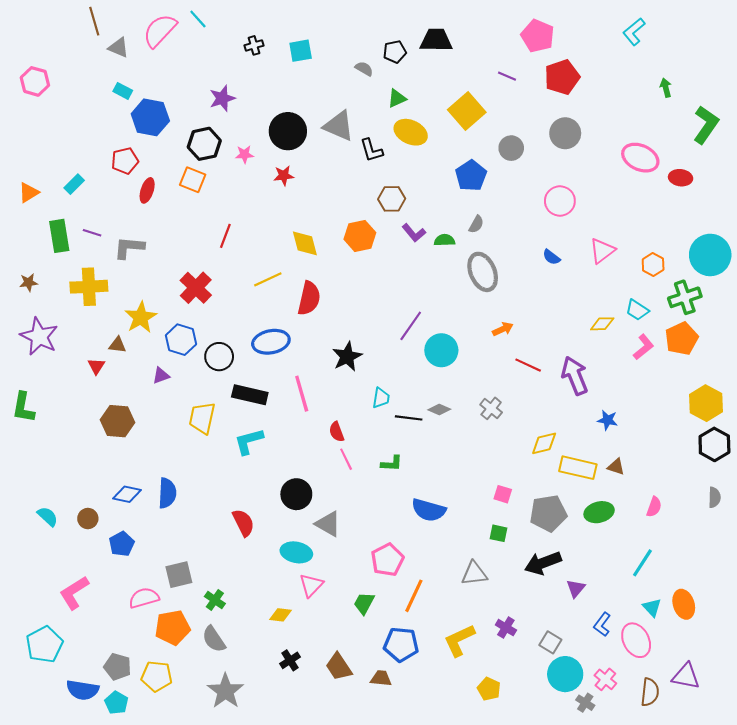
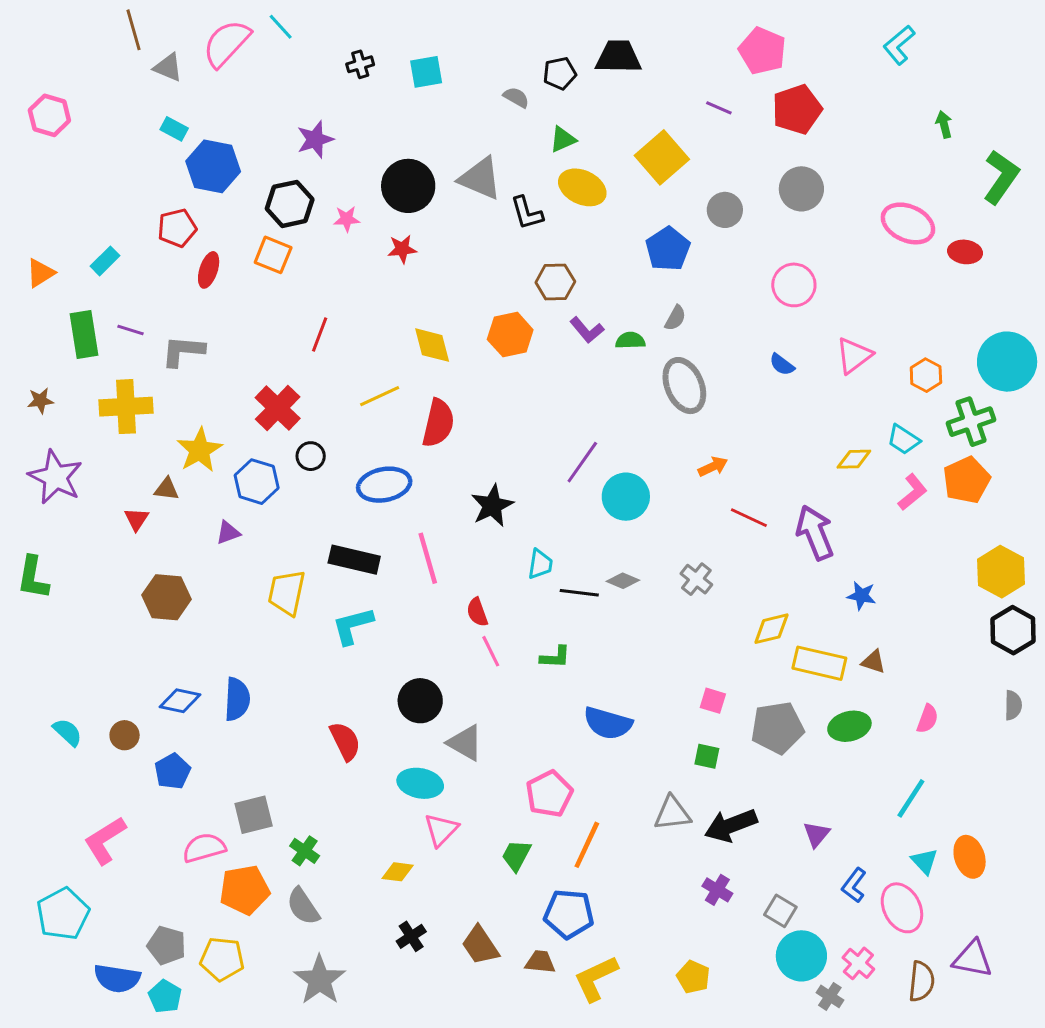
black circle: (219, 357) -> (311, 456), moved, size x0.7
black arrow: (543, 563) -> (731, 825), moved
yellow L-shape: (459, 640) -> (596, 978), moved

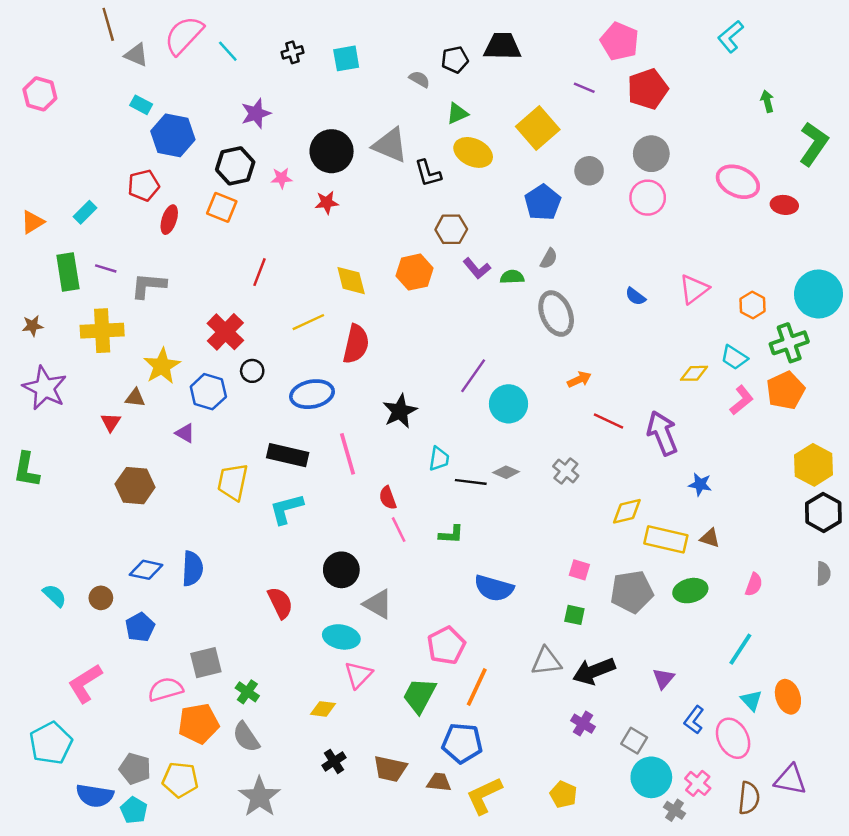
cyan line: (281, 27) -> (228, 51), moved
pink circle: (794, 285) -> (648, 198), moved
purple triangle: (228, 533) -> (185, 433), turned 50
green trapezoid: (516, 855) -> (419, 696), size x1.4
brown trapezoid: (480, 945) -> (390, 769), turned -44

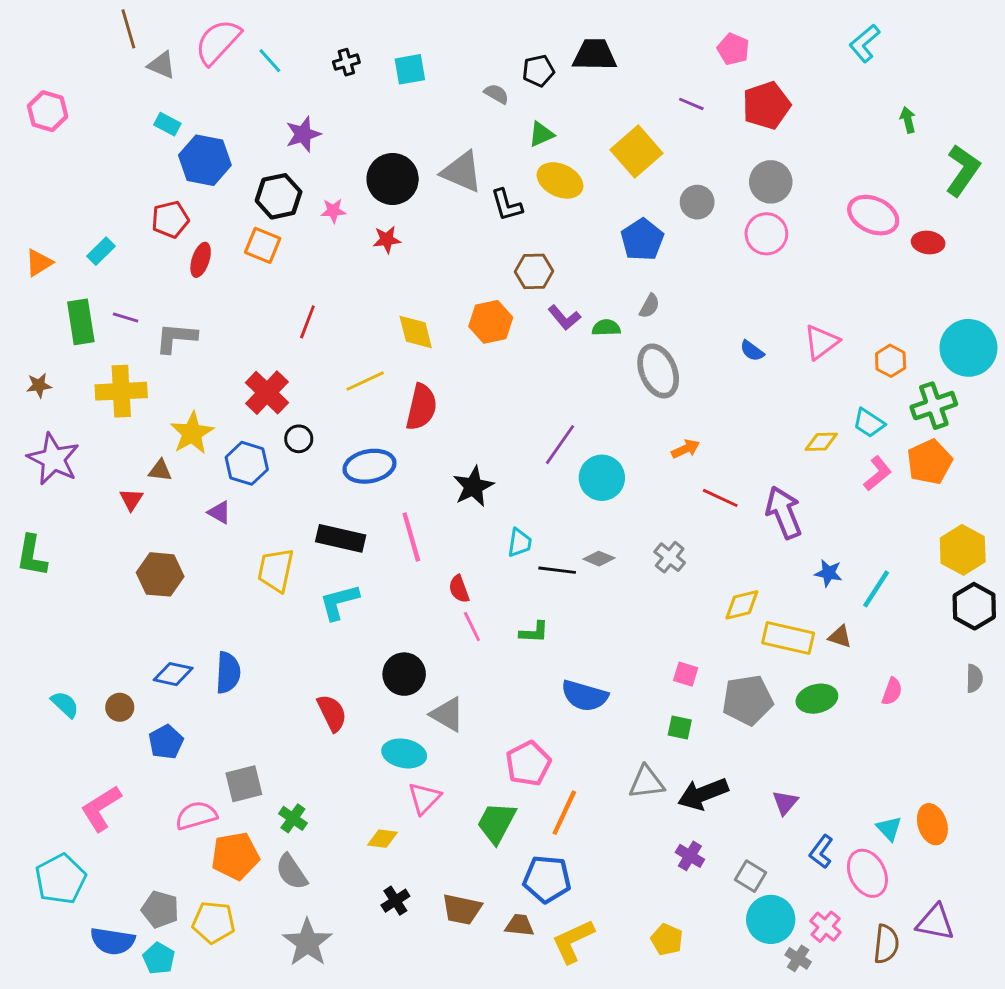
pink pentagon: (620, 41) -> (733, 49), size x0.7
cyan line: (740, 649) -> (876, 589), moved

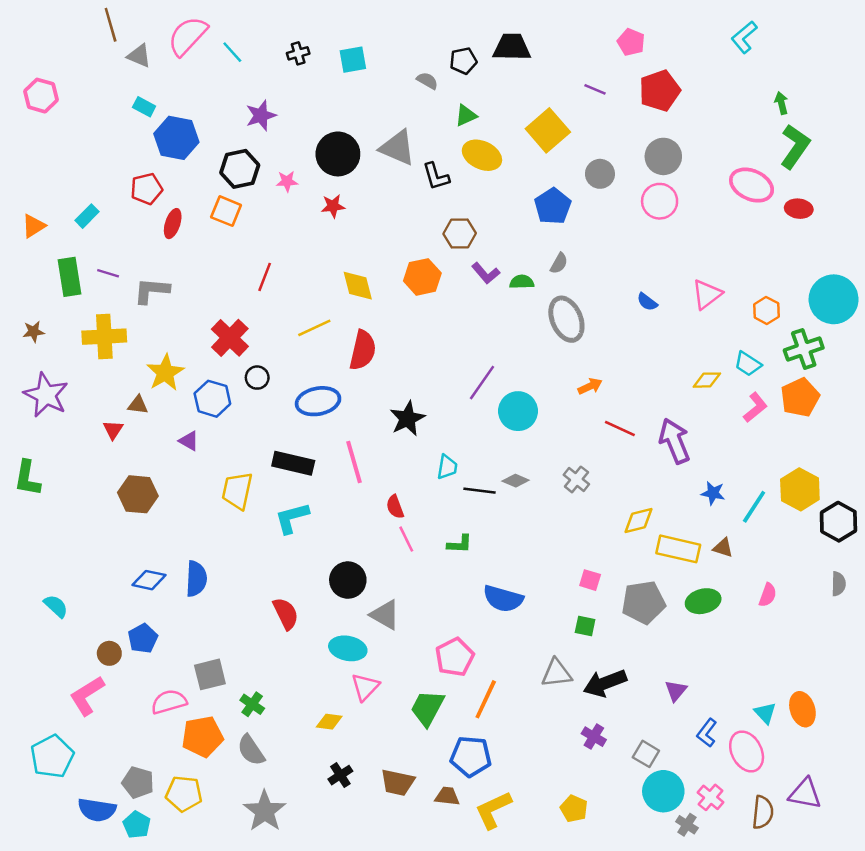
green L-shape: (963, 170) -> (795, 147), moved
yellow hexagon: (963, 550) -> (800, 489), moved
brown circle: (120, 707) -> (109, 653), moved

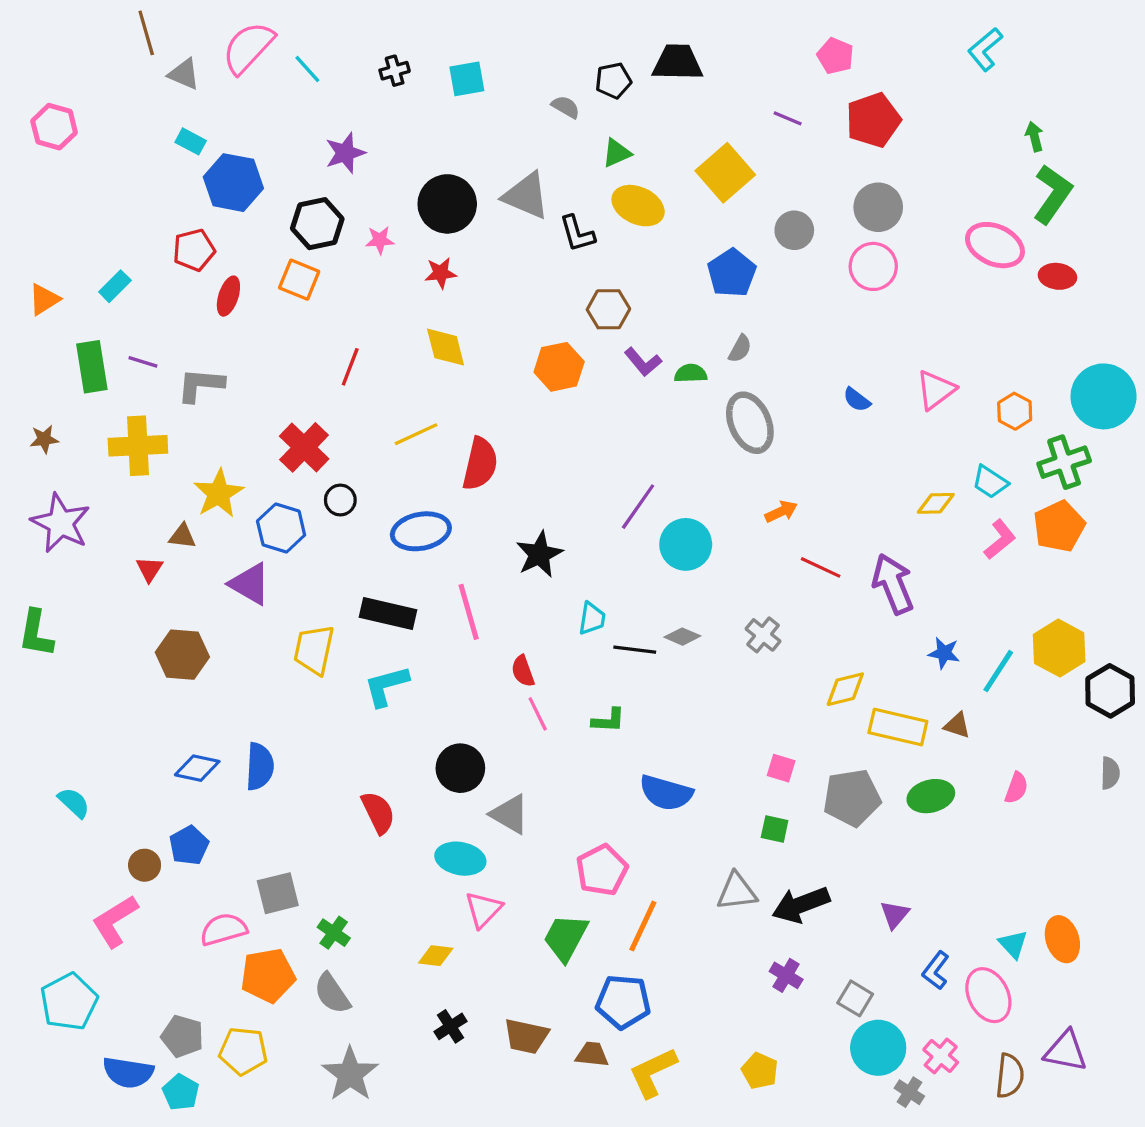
yellow diamond: (358, 286) -> (446, 347), moved
purple triangle: (189, 441) -> (250, 584), size x1.6

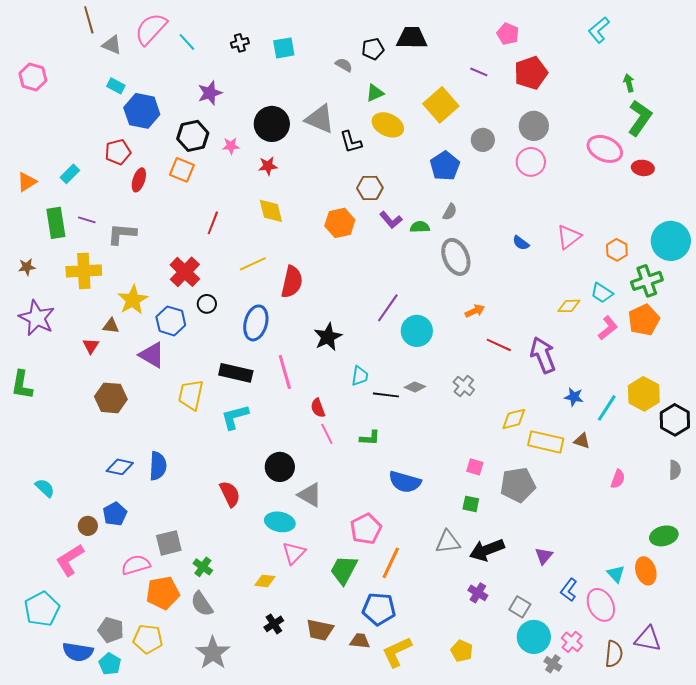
blue ellipse: (421, 531) -> (256, 323), turned -64
green ellipse: (931, 796) -> (664, 536), moved

